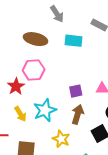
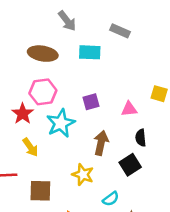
purple square: (76, 91) -> (91, 102), moved
cyan star: (45, 110) -> (61, 123), moved

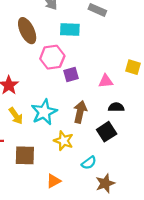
brown ellipse: (43, 54) -> (27, 31), turned 55
pink hexagon: (43, 92) -> (52, 57), moved
cyan star: (61, 123) -> (44, 112), moved
black semicircle: (141, 138) -> (116, 107), turned 96

